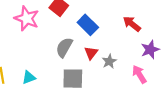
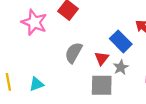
blue rectangle: (88, 25) -> (121, 41), moved
gray square: (73, 79) -> (102, 85), moved

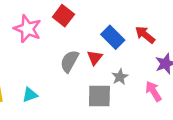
blue rectangle: (121, 41) -> (113, 37), moved
red triangle: (102, 58) -> (95, 58), moved

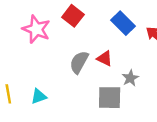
blue rectangle: (113, 37) -> (123, 23), moved
red triangle: (95, 58) -> (105, 59), turned -42

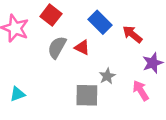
red triangle: (105, 59) -> (82, 47), moved
gray semicircle: (79, 62) -> (57, 47), moved

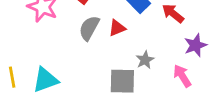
red triangle: (82, 47) -> (117, 28), turned -49
cyan triangle: (17, 94) -> (45, 80), size x1.5

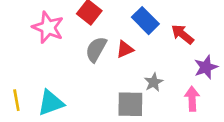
pink arrow: (182, 76) -> (192, 99), turned 30

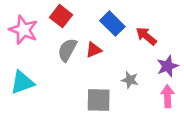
gray star: (154, 82) -> (130, 80), moved, turned -30
pink arrow: (192, 99) -> (167, 96), moved
cyan triangle: (51, 103) -> (22, 82), moved

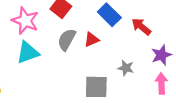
cyan triangle: (22, 82) -> (28, 53), moved

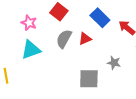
pink star: (25, 21) -> (29, 23), size x0.7

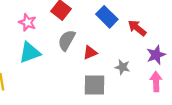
red triangle: (85, 39) -> (90, 53), moved

